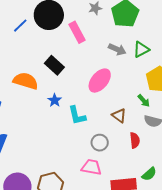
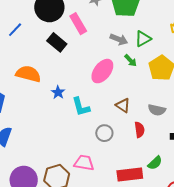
blue line: (20, 26) -> (15, 30), moved
black rectangle: (54, 65) -> (57, 42), moved
green arrow: (144, 101) -> (131, 61), moved
pink trapezoid: (91, 167) -> (84, 163), moved

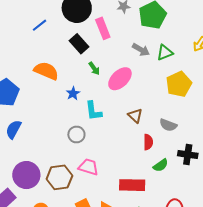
green arrow: (131, 61) -> (94, 68), moved
gray circle: (104, 133) -> (76, 134), moved
green semicircle: (155, 163) -> (161, 165), moved

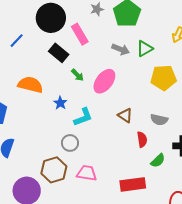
yellow pentagon: (179, 84) -> (163, 78), turned 30
cyan L-shape: (93, 111) -> (83, 117), turned -95
brown hexagon: (59, 177) -> (54, 170), moved

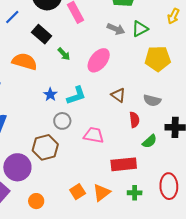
black rectangle: (59, 53) -> (42, 34), moved
green arrow: (77, 75) -> (64, 54), moved
blue star: (60, 103) -> (50, 94), moved
pink trapezoid: (87, 173) -> (94, 135), moved

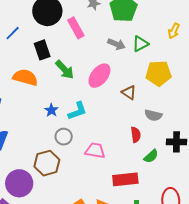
black rectangle: (42, 34) -> (42, 50), turned 30
green arrow: (64, 54) -> (65, 70), size x1.5
brown triangle: (118, 95) -> (129, 92), moved

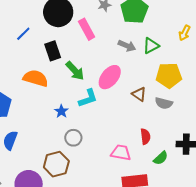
cyan L-shape: (77, 111) -> (88, 98), moved
gray semicircle: (153, 115) -> (164, 103), moved
pink trapezoid: (95, 151) -> (121, 153), moved

